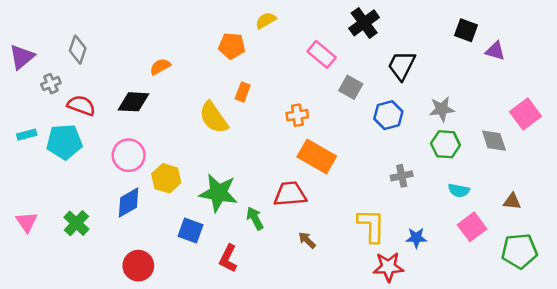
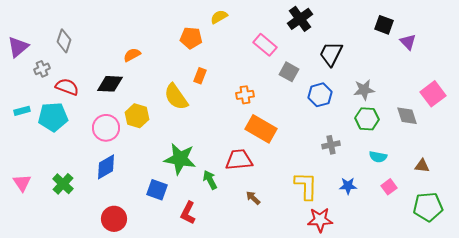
purple triangle: (495, 51) -> (408, 42), turned 30
yellow hexagon: (166, 178) -> (137, 116), moved
pink square: (472, 227) -> (389, 187), size x0.7
blue star: (416, 238) -> (348, 186), moved

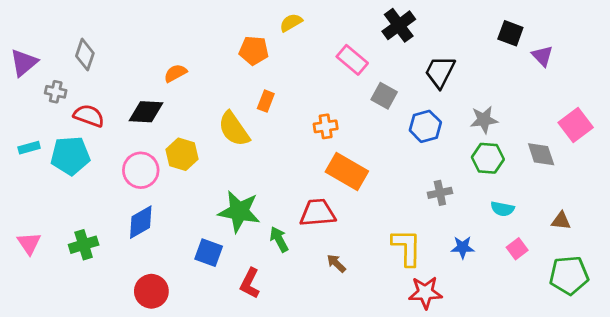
gray cross: (42, 69) -> (56, 92), turned 35
green cross: (63, 184) -> (84, 245), turned 30

